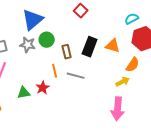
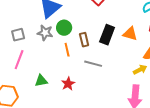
orange line: (55, 71) -> (67, 50), moved
red star: (43, 88) -> (68, 84), moved

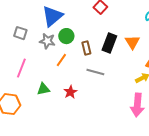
orange triangle: (130, 34) -> (132, 42), turned 42
gray square: (18, 35) -> (20, 33), moved, turned 32
orange line: (67, 50) -> (61, 60), moved, turned 48

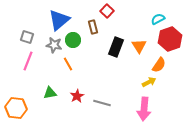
brown rectangle: (86, 48) -> (93, 27), moved
orange line: (61, 60) -> (68, 64), turned -64
pink line: (21, 68) -> (28, 61), moved
gray line: (95, 72) -> (102, 103), moved

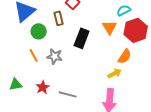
gray star: (54, 45) -> (55, 56), moved
orange triangle: (139, 46) -> (110, 27), moved

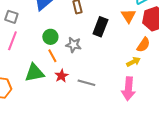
green circle: (39, 31) -> (50, 37), moved
orange line: (34, 55) -> (52, 56), moved
green triangle: (16, 84) -> (34, 73), size x1.5

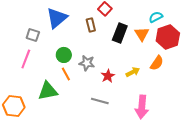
gray square: (11, 17) -> (33, 35), moved
black rectangle: (100, 27) -> (120, 33), moved
yellow arrow: (133, 62) -> (133, 72), moved
red star: (61, 76) -> (108, 76), moved

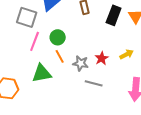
gray square: (33, 35) -> (27, 17), size x1.5
pink line: (26, 59) -> (35, 41), moved
gray star: (87, 63) -> (81, 63), moved

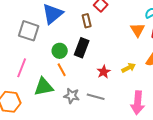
black rectangle: (114, 15) -> (82, 48), moved
pink line: (35, 41) -> (22, 68), moved
gray star: (81, 63) -> (72, 96), moved

